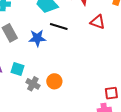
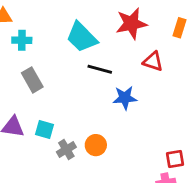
blue star: (37, 38) -> (125, 98), moved
gray cross: (33, 84) -> (66, 149), turned 32

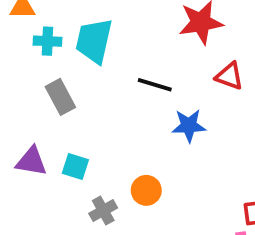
cyan trapezoid: (82, 37) -> (94, 41), moved, turned 56
gray cross: (66, 149) -> (103, 211), moved

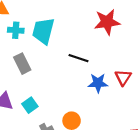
red triangle: (229, 76) -> (123, 77), moved, turned 42
cyan square: (75, 167) -> (30, 105), turned 35

